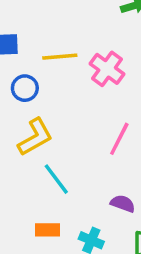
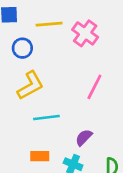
cyan line: (56, 179) -> (46, 117), turned -60
purple semicircle: (123, 204) -> (84, 137), moved, turned -66

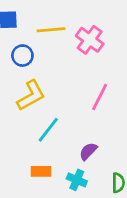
cyan line: (46, 117) -> (48, 130), turned -45

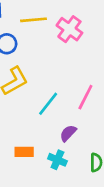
pink line: (100, 97) -> (85, 97), moved
cyan line: (48, 130) -> (48, 104), moved

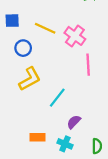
yellow line: (33, 20) -> (45, 28), turned 30
pink line: (85, 97) -> (88, 65), moved, turned -30

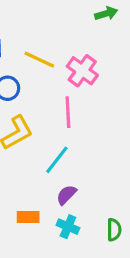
pink line: (88, 65) -> (68, 112), moved
purple semicircle: (74, 122) -> (66, 195), moved

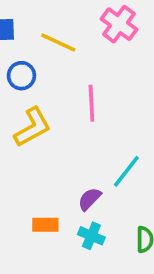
pink cross: (82, 71) -> (119, 24), moved
cyan line: (57, 160) -> (126, 171), moved

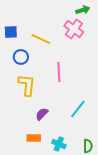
yellow L-shape: (32, 127) -> (27, 85), turned -55
purple semicircle: (90, 199) -> (42, 114), moved

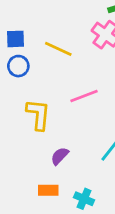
blue circle: (21, 57) -> (18, 66), moved
pink line: (59, 72) -> (84, 96), turned 72

